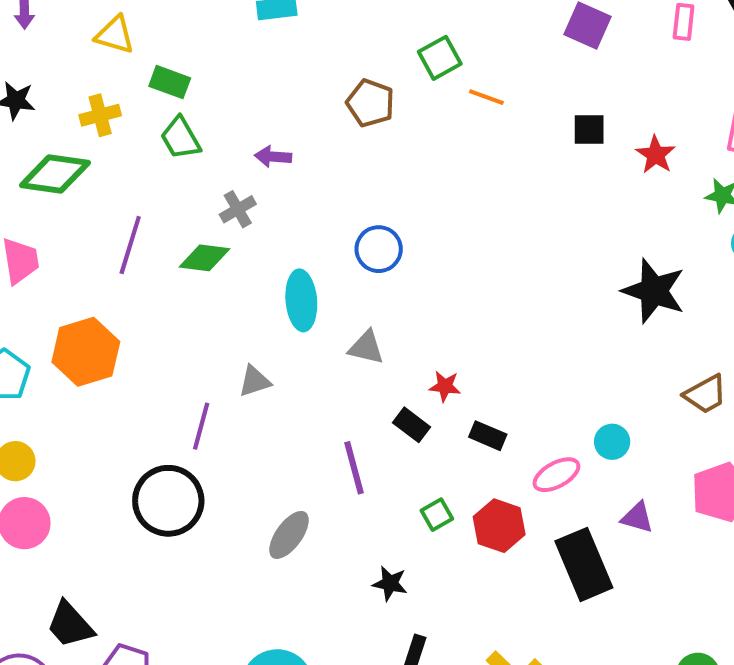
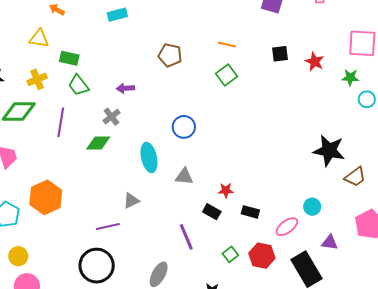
green square: (440, 58) -> (227, 75), moved
purple line: (130, 245) -> (61, 122), moved
black star: (654, 291) -> (329, 150), moved
purple line: (201, 426) -> (108, 226), turned 70

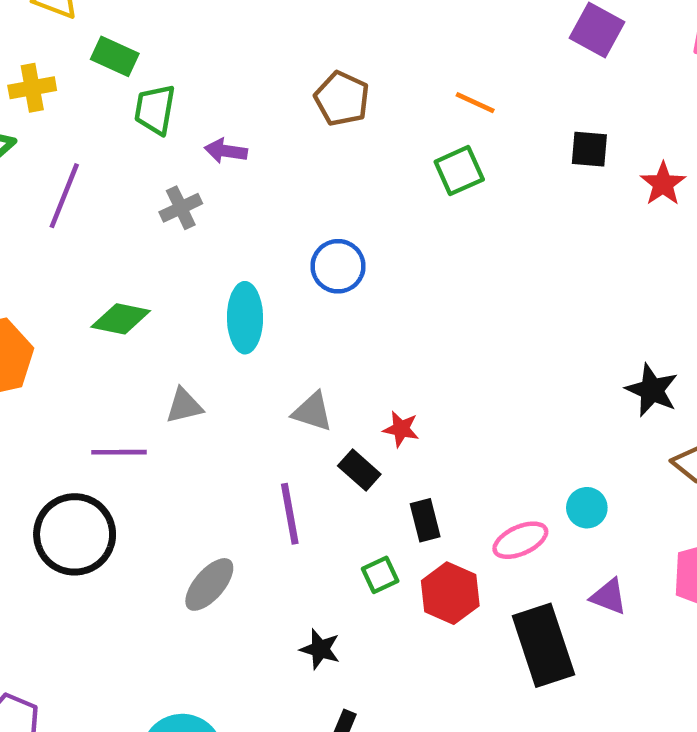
green trapezoid: (78, 85) -> (155, 110), moved, turned 35
green diamond: (98, 143) -> (121, 319), moved
black star: (329, 150) -> (652, 390), size x0.7
gray triangle: (184, 176) -> (312, 412), moved
black rectangle: (250, 212) -> (425, 520), moved, turned 48

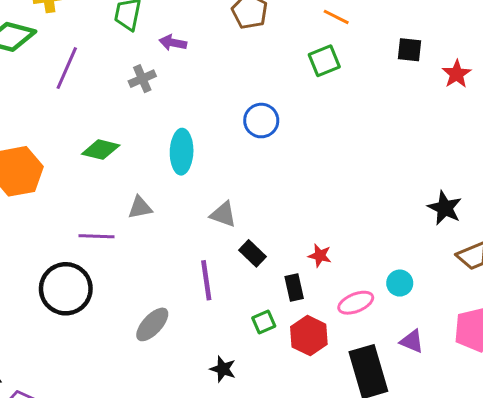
blue circle: (338, 266) -> (261, 121), moved
red star: (401, 429) -> (320, 256), moved

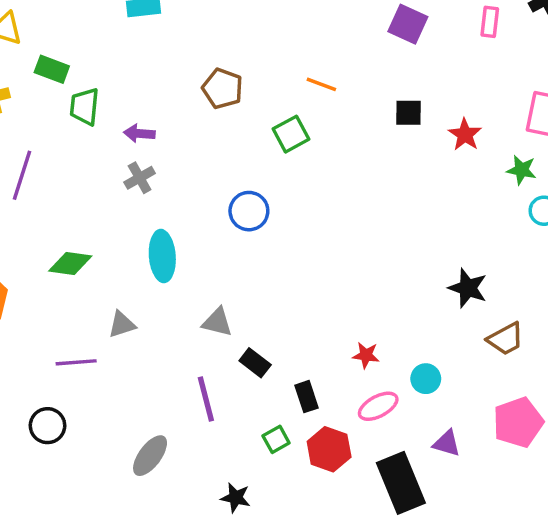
green square: (324, 61) -> (291, 134), moved
gray cross: (142, 79) -> (140, 178), moved
red star: (320, 256) -> (366, 355), moved
black circle: (66, 289) -> (48, 426), size x0.6

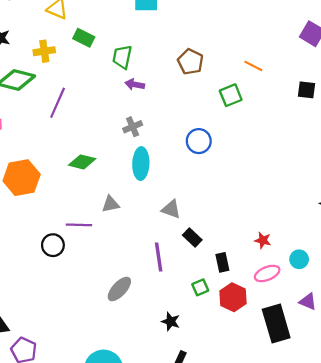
green trapezoid: (85, 107) -> (122, 57), moved
gray cross: (140, 178) -> (133, 127), moved
black circle: (48, 426) -> (53, 245), moved

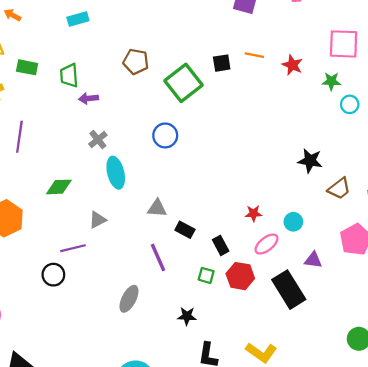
orange line: (253, 66) -> (254, 55), moved
black square: (306, 90) -> (222, 63), moved
green square: (231, 95) -> (183, 83), size x1.6
green square: (200, 287) -> (206, 275), turned -35

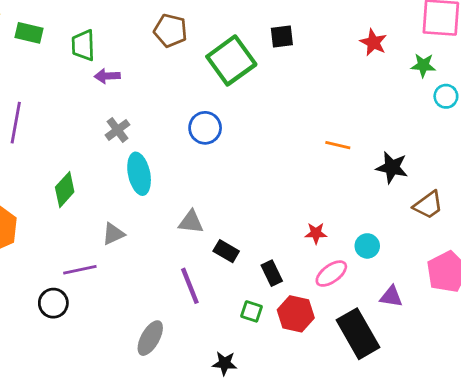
orange line: (254, 55) -> (338, 145), moved
green diamond: (59, 187) -> (65, 190), turned -48

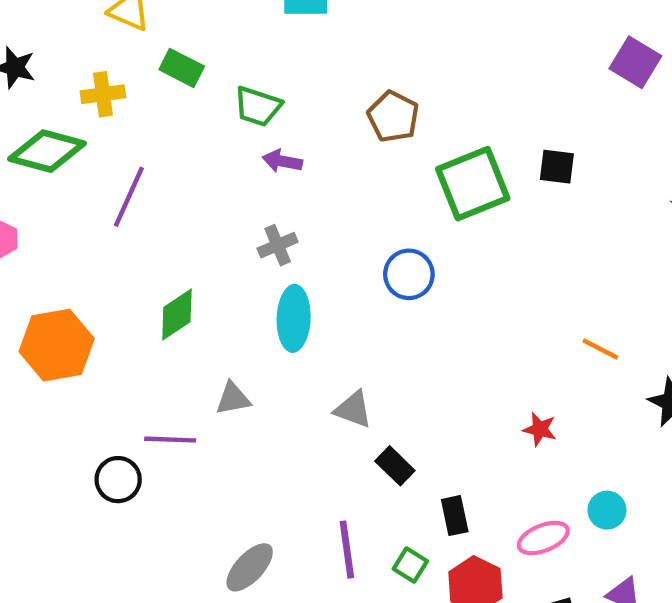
green trapezoid: (83, 45) -> (258, 106), turned -84
red star: (316, 233) -> (540, 429), moved
purple line: (190, 286) -> (347, 550), moved

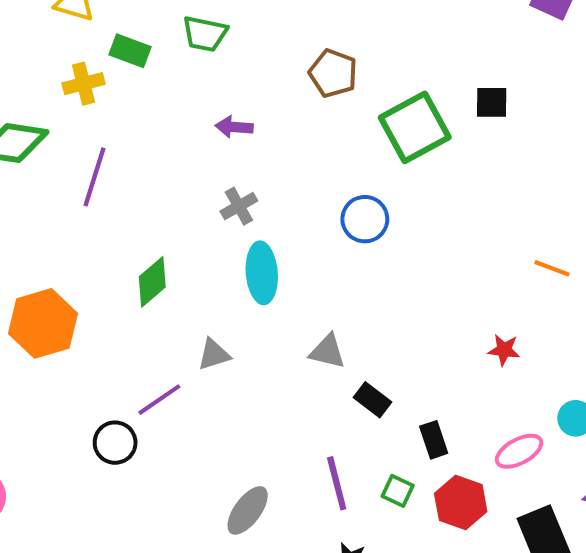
yellow cross: (103, 94) -> (84, 84), moved
green trapezoid: (258, 106) -> (205, 34), moved
purple line: (170, 440) -> (159, 400), turned -30

